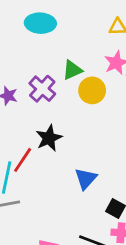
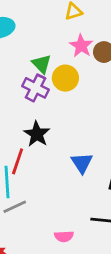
green triangle: (72, 70) -> (42, 64), turned -35
purple cross: (42, 89) -> (35, 88), moved

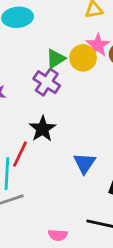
green triangle: (42, 64) -> (56, 59), turned 35
yellow circle: (65, 78) -> (83, 58), moved

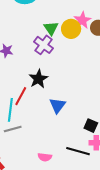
green triangle: (56, 59) -> (51, 28), turned -35
blue triangle: (85, 163) -> (57, 105), moved

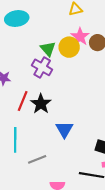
red line: (21, 96) -> (23, 101), moved
gray line: (13, 129) -> (37, 159), moved

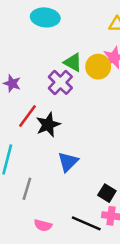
green triangle: (48, 49) -> (73, 62), turned -35
gray line: (37, 159) -> (27, 189), turned -66

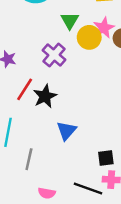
green triangle: (73, 62) -> (70, 21), moved, turned 36
black square: (107, 193) -> (106, 158), turned -35

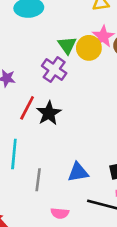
green triangle: (70, 21) -> (67, 45), moved
blue triangle: (66, 131) -> (78, 172), moved, turned 45

